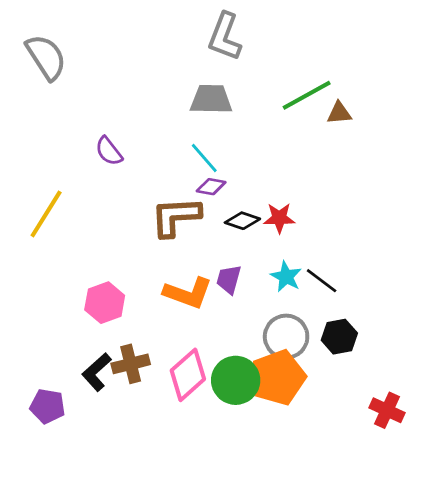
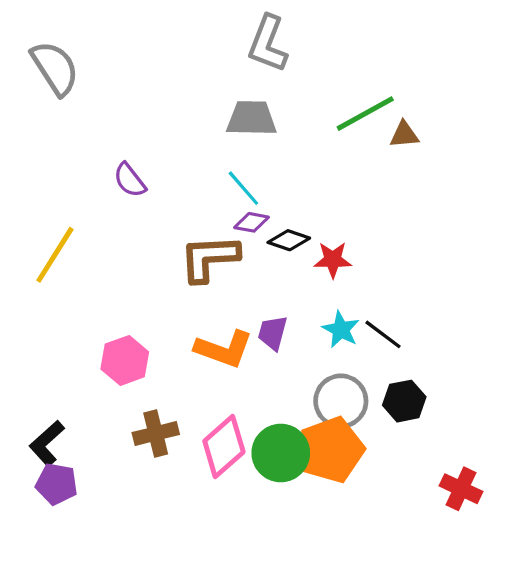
black diamond: (242, 221) -> (289, 240), moved
black L-shape: (97, 372) -> (47, 443), moved

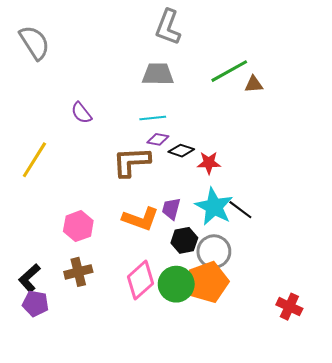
cyan line: (243, 188) -> (153, 118), turned -55
cyan star: (341, 330) -> (214, 207), size x1.6
black hexagon: (404, 401) -> (184, 240), moved
brown cross: (156, 434) -> (78, 272), moved

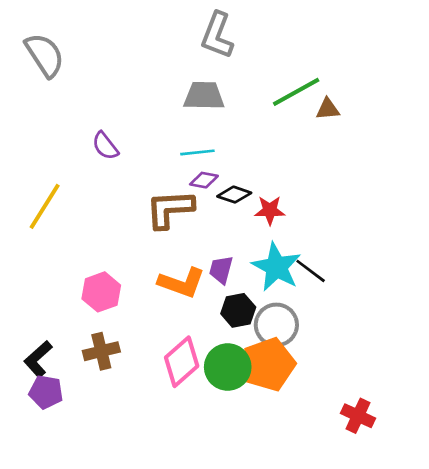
red cross: (289, 307) -> (358, 416), moved

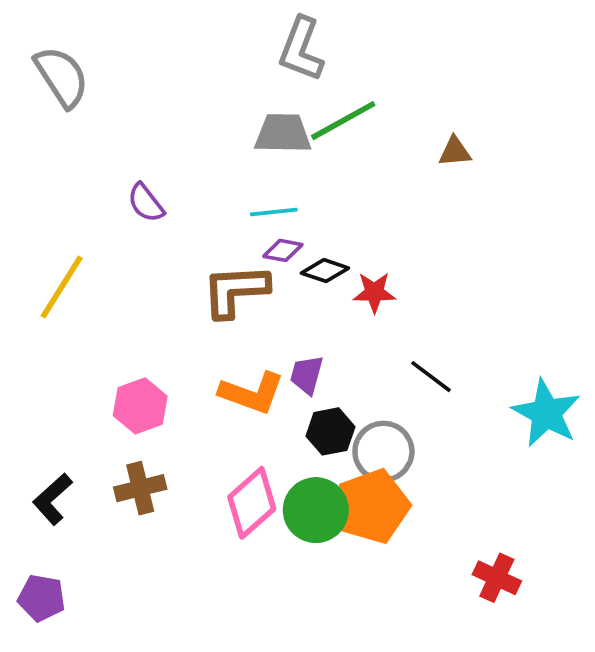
green line: (296, 92) -> (343, 121), moved
cyan star: (276, 267) -> (546, 413), moved
purple pentagon: (46, 392) -> (41, 598), moved

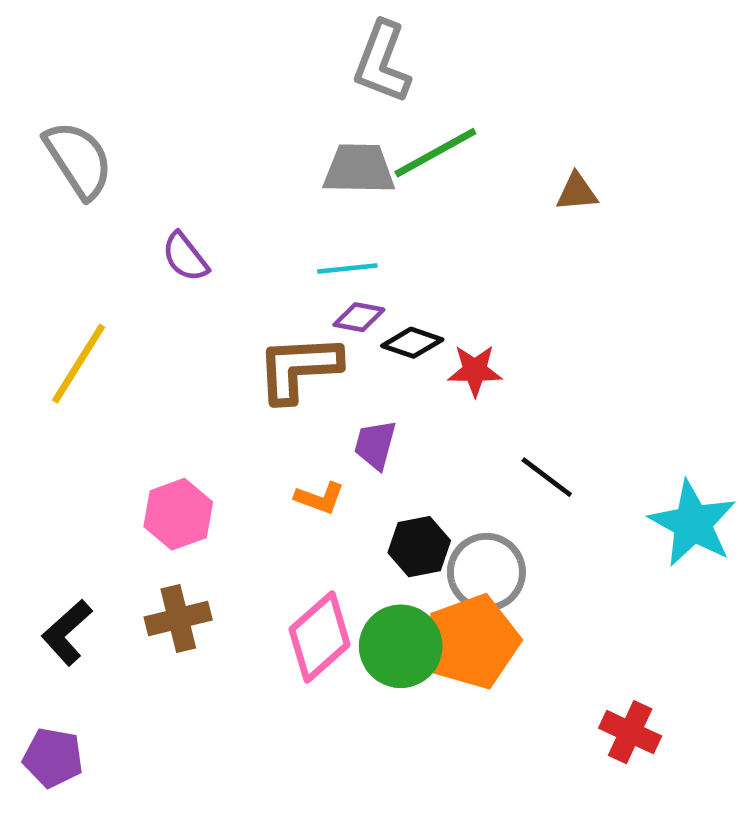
gray semicircle: (62, 77) -> (79, 160), moved
purple trapezoid: (307, 375) -> (375, 445), moved
orange L-shape: (252, 393) -> (320, 498), size x0.6

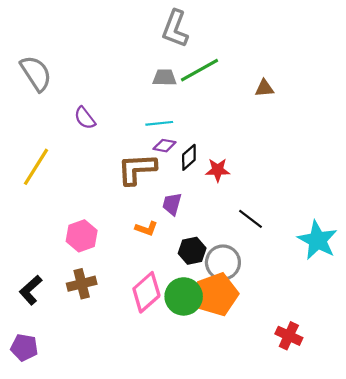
gray trapezoid: (359, 169) -> (164, 78), size x0.7
black diamond: (412, 343) -> (189, 157), turned -60

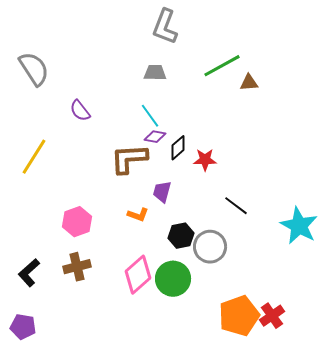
green line: (200, 70) -> (222, 66), moved
cyan line: (159, 123) -> (150, 116), turned 60
orange pentagon: (217, 294) -> (239, 316), moved
red cross: (289, 336) -> (272, 316), turned 30

